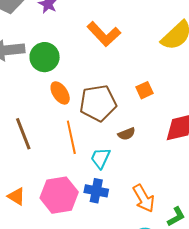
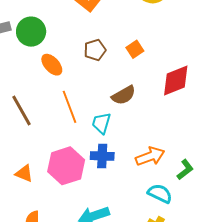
brown pentagon: (98, 103) -> (95, 50), moved, size x0.6
brown semicircle: (127, 134) -> (124, 95), size x1.4
orange arrow: (144, 198) -> (150, 156), turned -72

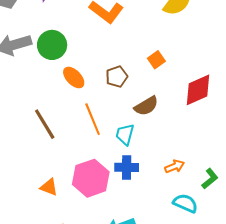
brown pentagon: (95, 50) -> (117, 77), moved
orange arrow: (150, 156) -> (175, 166), size x0.7

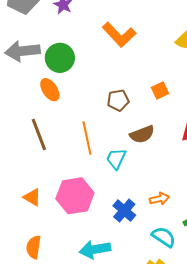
orange ellipse: (74, 78) -> (50, 90), moved
blue cross: (127, 167) -> (124, 211), moved, turned 30

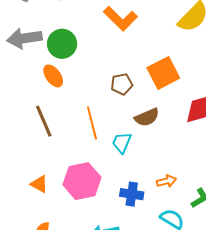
orange square: (160, 91) -> (163, 73), size x1.8
blue cross: (124, 211) -> (132, 194), turned -30

